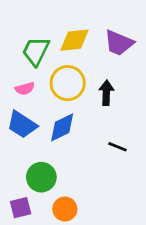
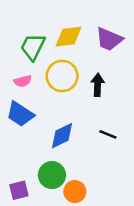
blue diamond: (62, 127) -> (62, 136), moved
green circle: (41, 177) -> (52, 175), moved
orange circle: (65, 209) -> (75, 192), moved

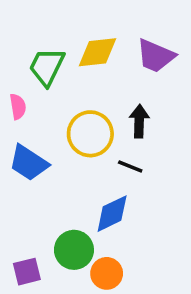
yellow circle: (62, 76) -> (90, 134), moved
pink semicircle: (23, 81) -> (18, 107), moved, turned -84
black line: (108, 134) -> (130, 166), moved
blue diamond: (62, 136) -> (112, 214), moved

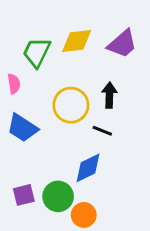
purple trapezoid: (156, 56) -> (122, 44), turned -64
purple square: (27, 272) -> (24, 195), moved

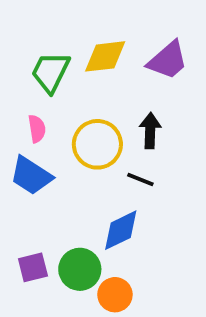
pink semicircle: (14, 84) -> (37, 129), moved

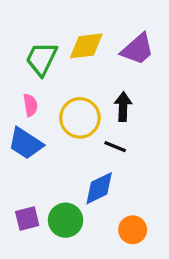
orange circle: (115, 295) -> (133, 230), moved

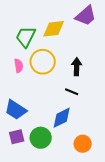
purple trapezoid: (137, 49) -> (86, 16), moved
yellow circle: (80, 118) -> (43, 62), moved
blue trapezoid: (26, 143) -> (16, 110), moved

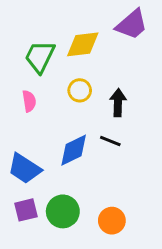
yellow circle: (43, 62) -> (80, 90), moved, size x0.6
blue diamond: (62, 118) -> (74, 150), moved
orange circle: (83, 144) -> (112, 221), moved

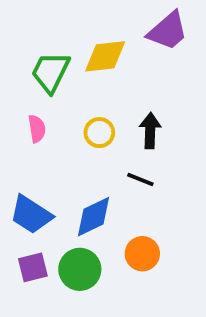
yellow circle: (80, 90) -> (99, 133), moved
blue diamond: (74, 150) -> (93, 217), moved
orange circle: (112, 221) -> (142, 254), moved

